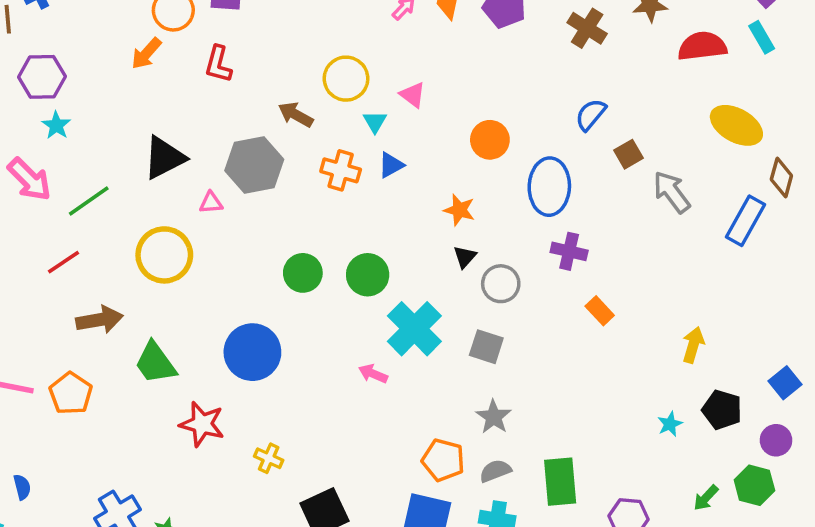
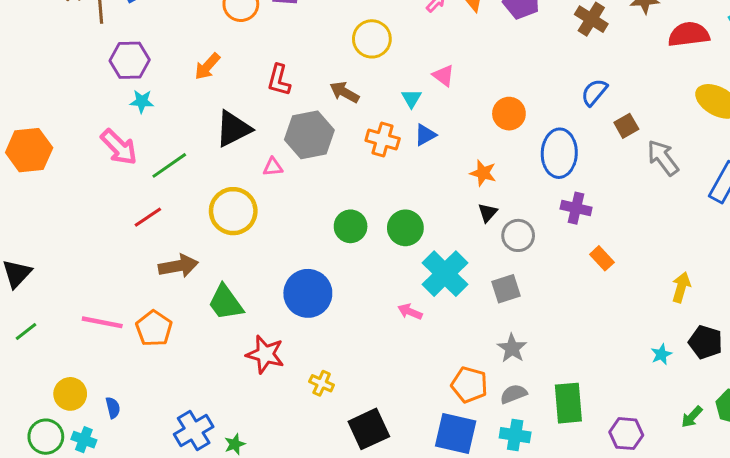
orange arrow: (146, 53) -> (207, 66), moved
red L-shape: (218, 64) -> (279, 80), moved
yellow circle: (346, 79) -> (372, 39), moved
cyan star: (56, 125) -> (142, 101), turned -30
gray square: (486, 347) -> (506, 289), turned -36

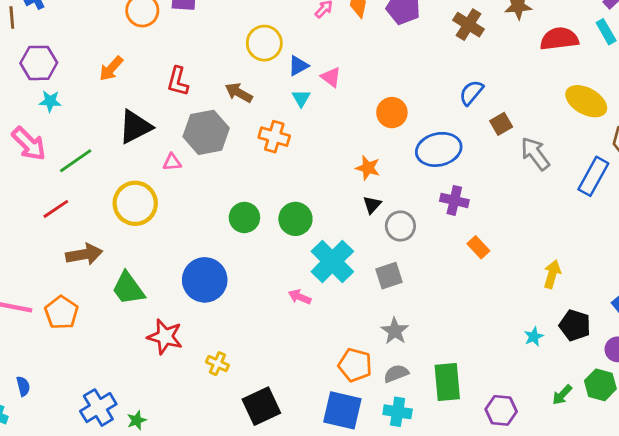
blue triangle: (425, 135) -> (298, 66), moved
blue ellipse: (559, 153) -> (439, 149), turned 75

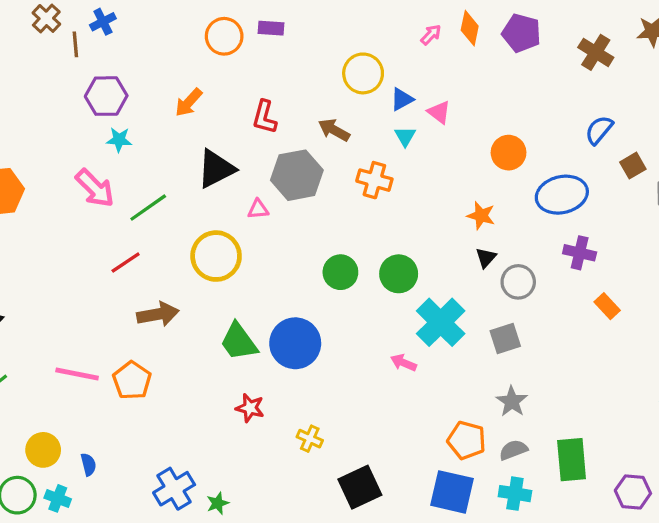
green trapezoid: (128, 288) -> (239, 342), moved
red star: (165, 337) -> (250, 408), size x0.7

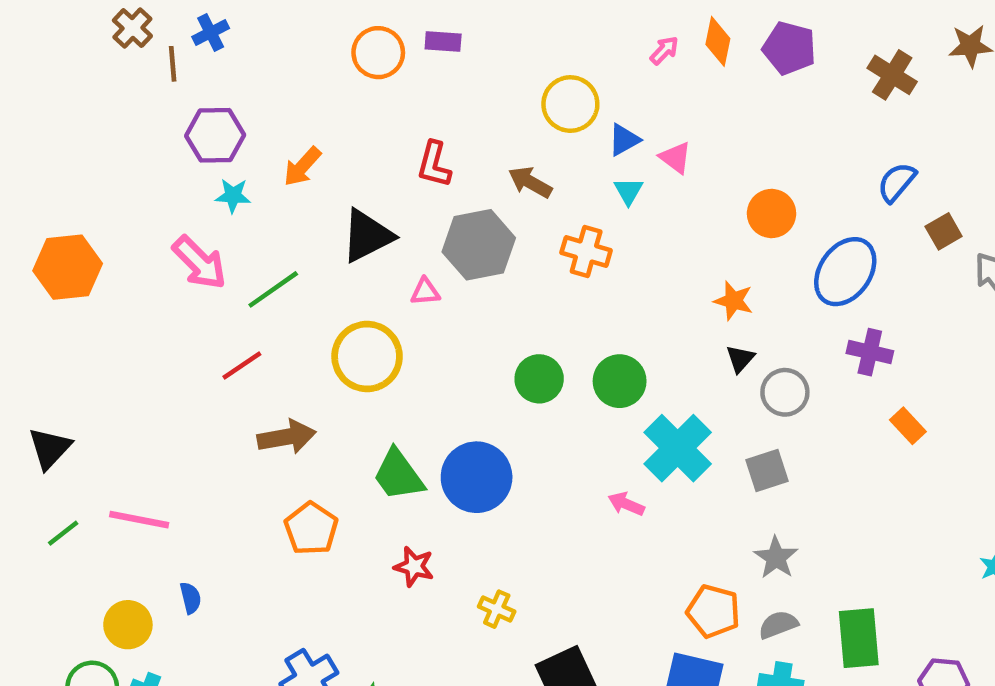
orange arrow: (189, 103) -> (302, 167), moved
blue ellipse: (562, 195) -> (845, 272), turned -42
pink line: (77, 374) -> (139, 520), moved
orange pentagon: (132, 380) -> (311, 529), moved
blue semicircle: (88, 464) -> (191, 598), moved

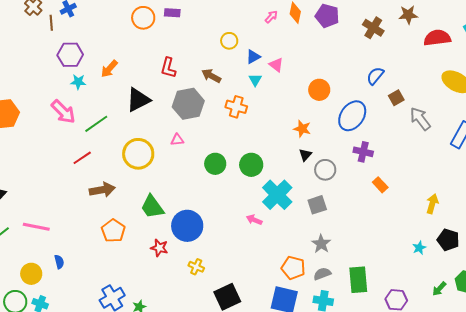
yellow circle: (570, 104) -> (229, 41), size x0.7
pink triangle: (425, 292) -> (177, 140), moved
blue circle: (477, 477) -> (187, 226), moved

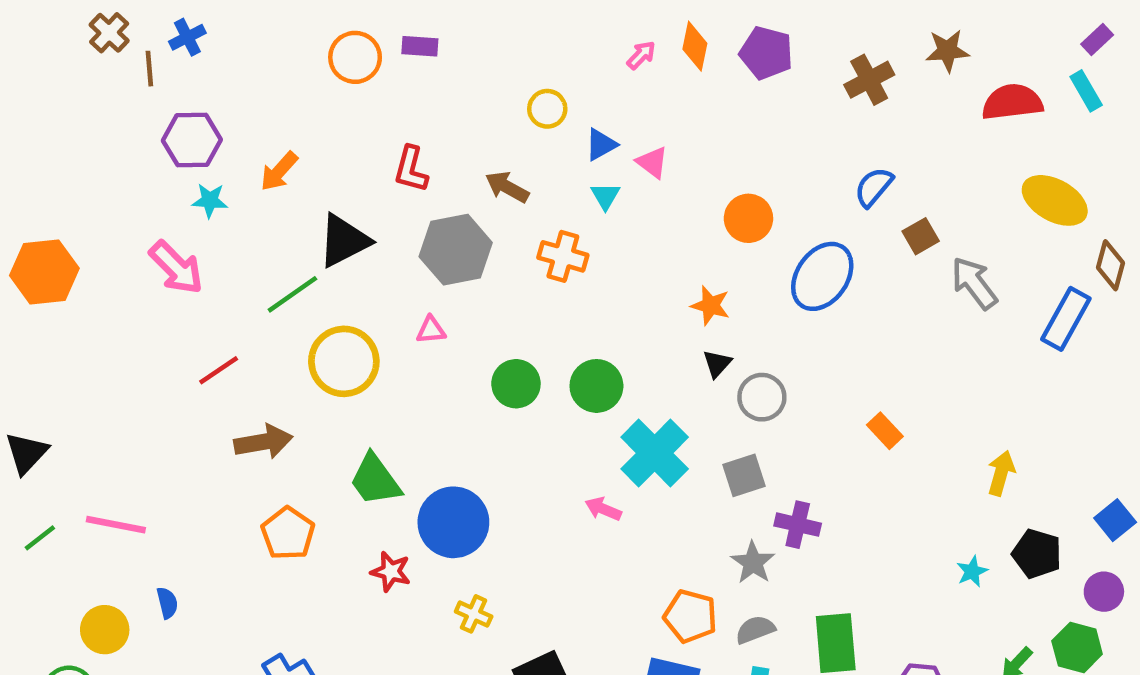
brown cross: (373, 28) -> (869, 80), turned 30
green line: (96, 124) -> (292, 294), moved
purple cross: (363, 152) -> (798, 525), moved

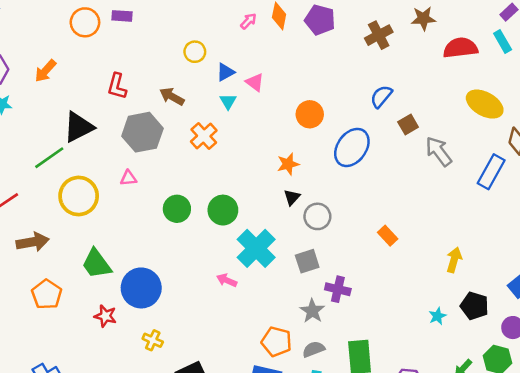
orange arrow: (279, 171) -> (45, 71), moved
orange cross: (563, 256) -> (204, 136), turned 32
orange star: (710, 305) -> (288, 164), turned -30

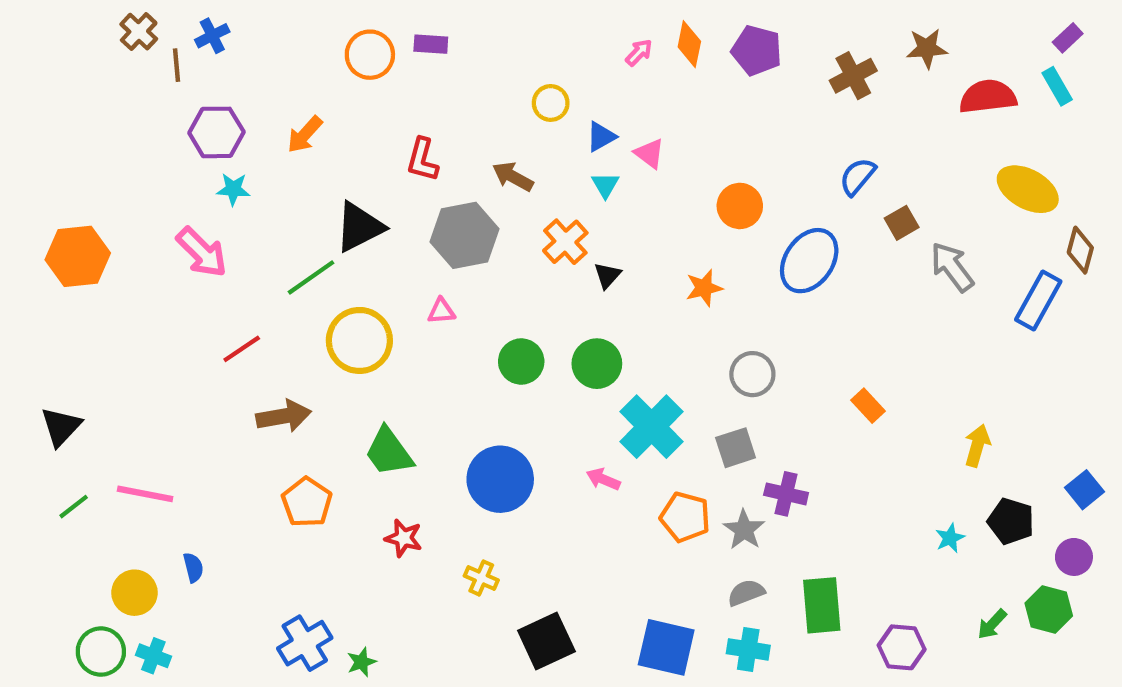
black triangle: (292, 197) -> (607, 275), moved
blue circle: (141, 288) -> (500, 479), moved
orange pentagon: (277, 342) -> (685, 517), moved

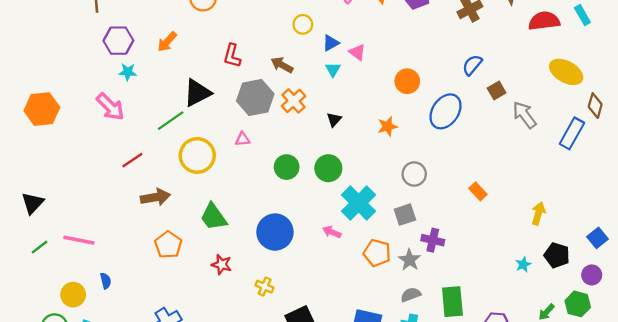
orange cross: (565, 242) -> (294, 101), moved

